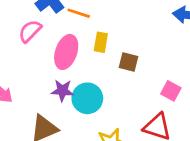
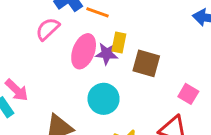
brown square: (129, 62) -> (146, 63), size x1.4
purple star: (62, 91) -> (107, 54), moved

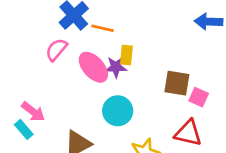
pink ellipse: (84, 51) -> (93, 67), turned -56
brown square: (146, 63) -> (177, 83), moved

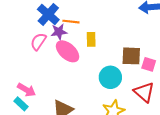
purple star: (116, 67) -> (59, 32), moved
cyan circle: (118, 111) -> (110, 77), moved
red triangle: (188, 133) -> (144, 92), turned 35

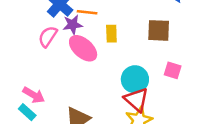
brown square: (131, 56) -> (159, 30), moved
pink square: (149, 64) -> (173, 70), moved
red triangle: (144, 92) -> (136, 100), moved

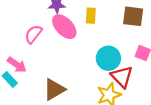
pink semicircle: (48, 37) -> (33, 34), moved
red triangle: (136, 100) -> (122, 77), moved

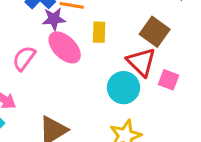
brown square: (133, 16) -> (155, 32), turned 30
red triangle: (122, 77) -> (141, 62), moved

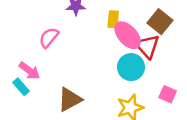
pink ellipse: (65, 47) -> (128, 35), moved
pink square: (169, 80) -> (168, 94), moved

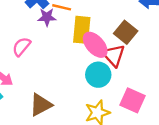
yellow rectangle: (113, 19) -> (82, 30), size x1.6
pink square: (168, 94) -> (132, 100), size x1.5

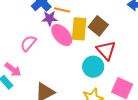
brown square: (126, 32) -> (98, 26), moved
pink ellipse: (95, 45) -> (62, 35), moved

